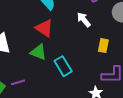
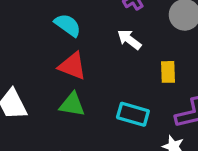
cyan rectangle: (63, 66) -> (133, 114), moved, turned -30

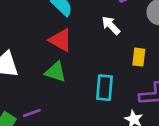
cyan rectangle: (133, 114) -> (104, 88), turned 70

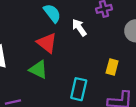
white arrow: (111, 25) -> (79, 28), moved

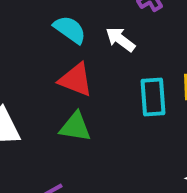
cyan rectangle: (79, 89) -> (153, 97), moved

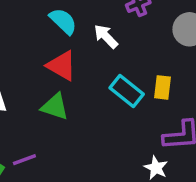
cyan rectangle: (153, 97) -> (127, 91), turned -56

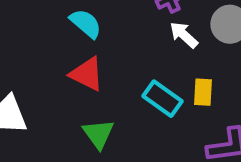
white arrow: (106, 36) -> (184, 35), moved
green triangle: (55, 107) -> (98, 134), moved, turned 40

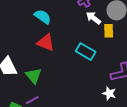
yellow rectangle: (203, 92) -> (109, 31), moved
green triangle: (98, 134) -> (34, 76), moved

